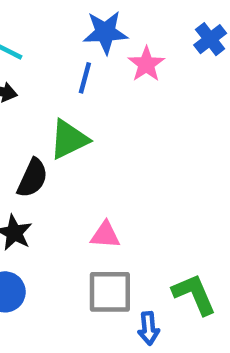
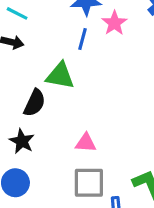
blue line: (85, 78) -> (83, 39), moved
green triangle: (69, 139) -> (60, 76), turned 36

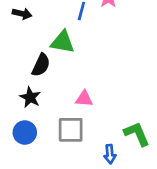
gray square: (89, 183) -> (71, 130), moved

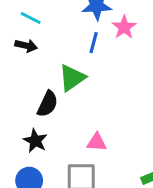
green triangle: (63, 42) -> (72, 78), turned -45

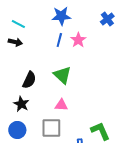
pink star: (124, 27) -> (78, 40), moved
green triangle: (72, 78) -> (62, 75), moved, turned -42

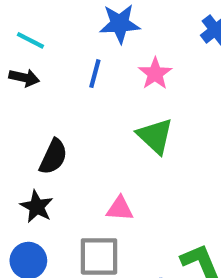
blue line: (59, 40) -> (95, 74), moved
green triangle: (62, 75) -> (155, 136), moved

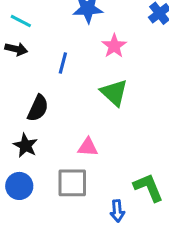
blue line: (95, 74) -> (63, 63), moved

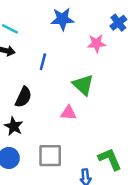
pink star: (114, 46) -> (96, 43), moved, turned 30
pink triangle: (88, 147) -> (68, 113), moved

